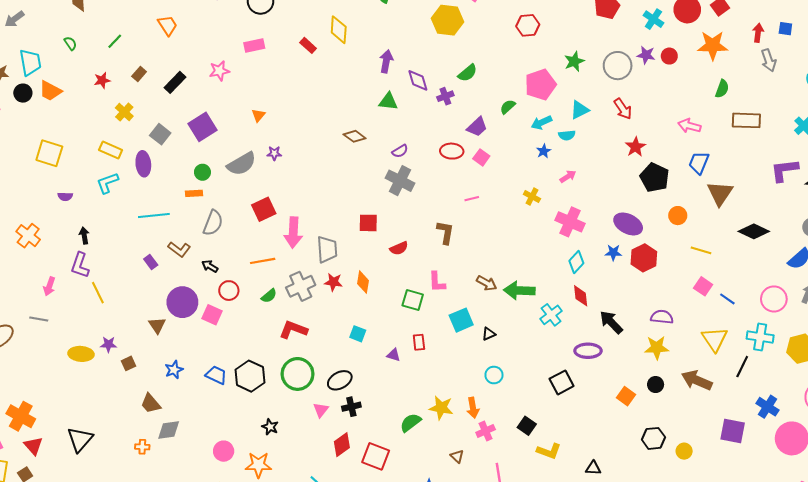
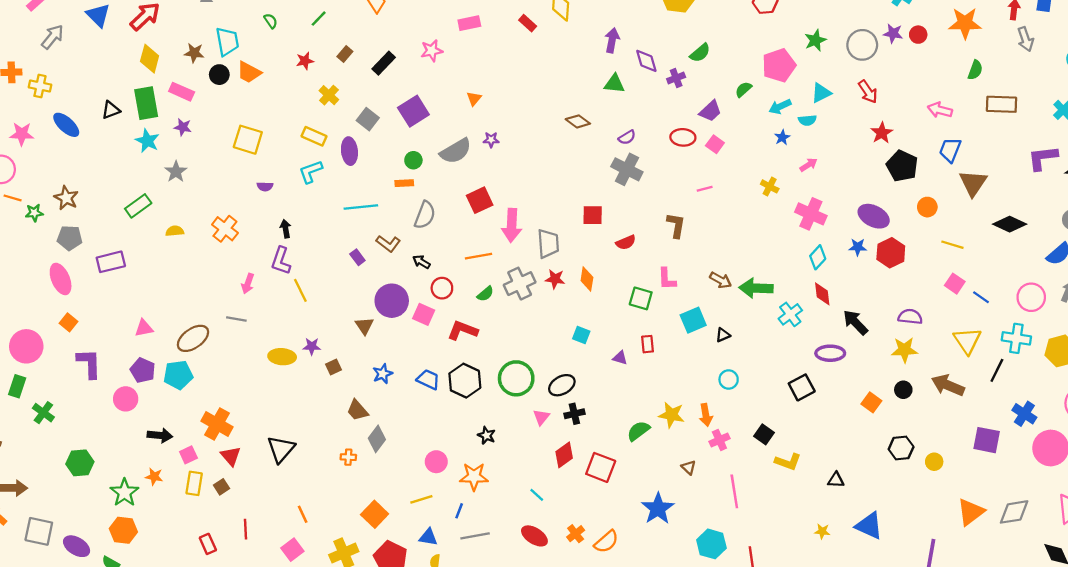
red L-shape: (293, 330) -> (463, 330), moved
gray diamond: (169, 430) -> (377, 439), turned -45

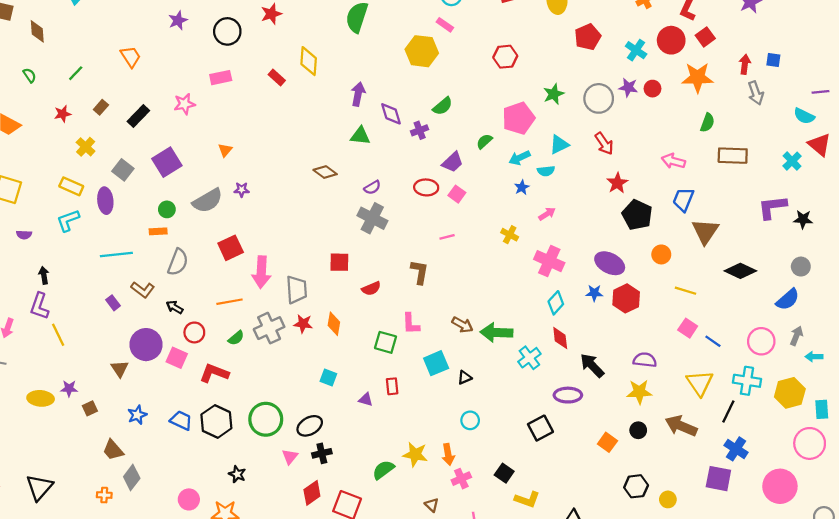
blue cross: (1024, 414) -> (736, 449), moved

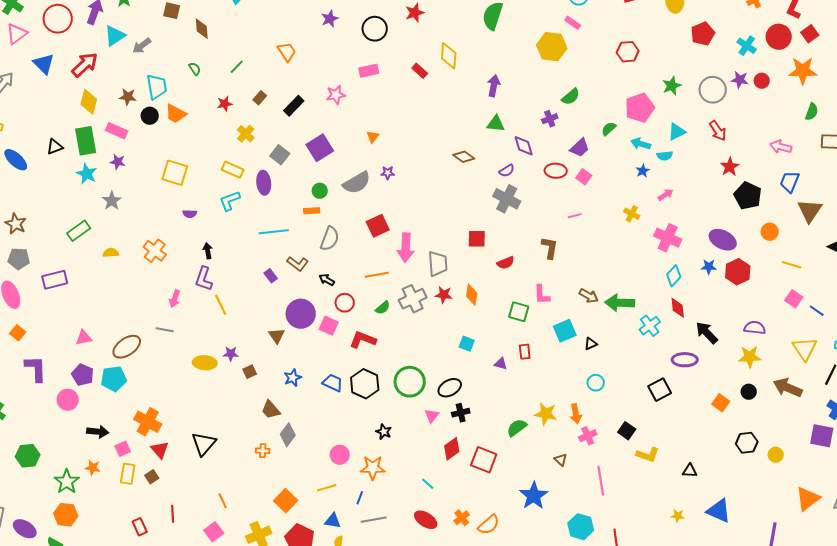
purple diamond: (391, 114) -> (524, 146), moved
cyan arrow: (520, 158) -> (641, 144), turned 42

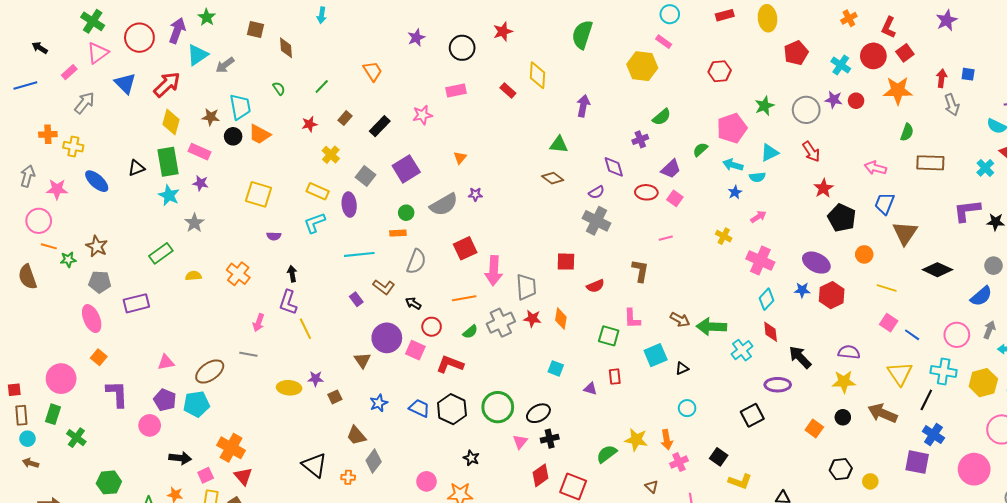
green triangle: (496, 124) -> (559, 144), moved
black triangle: (204, 444) -> (315, 465), moved, turned -32

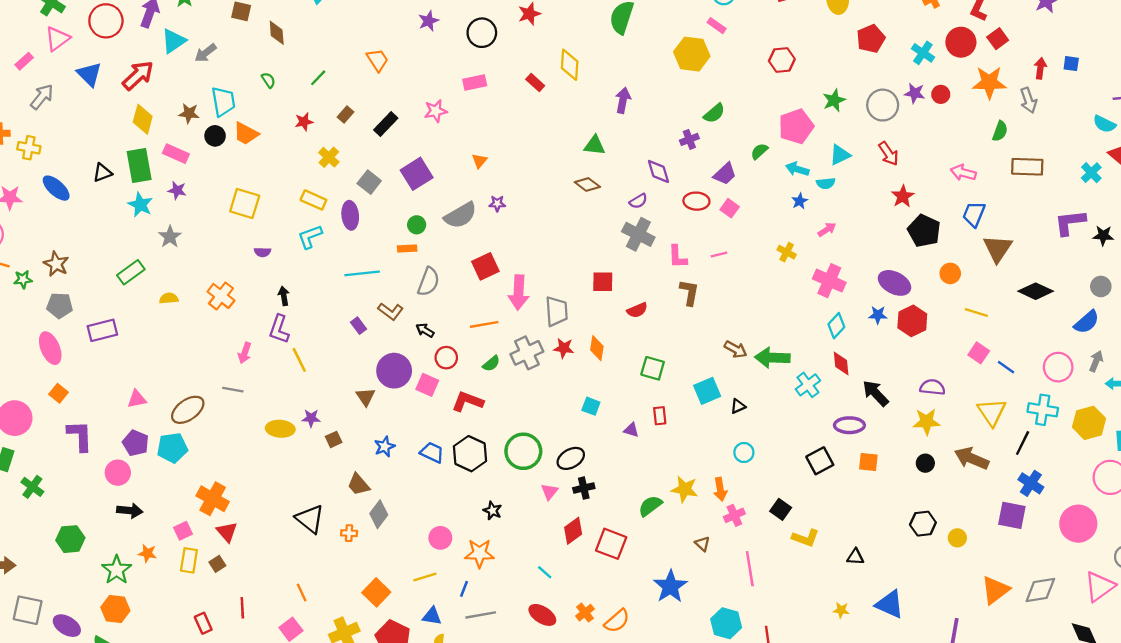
gray arrow: (952, 105) -> (1028, 100), moved
pink L-shape: (632, 319) -> (677, 257), moved
orange square: (814, 428) -> (868, 462), moved, turned -30
black arrow: (180, 458) -> (130, 511), moved

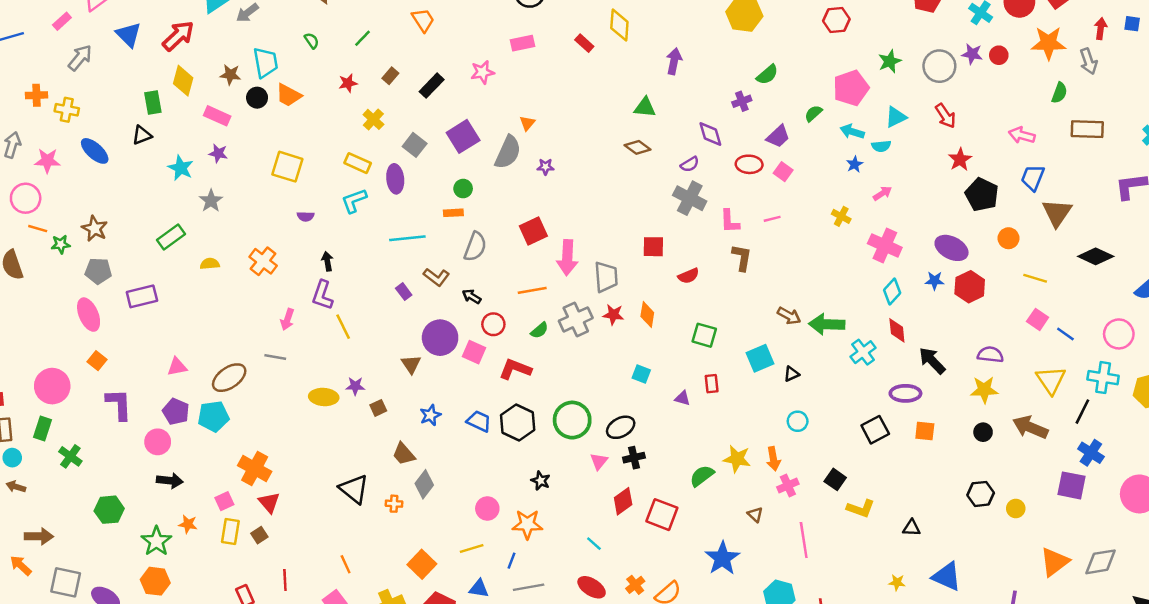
green rectangle: (139, 166) -> (153, 102), moved, size x0.7
gray semicircle: (460, 215) -> (508, 152), moved, turned -36

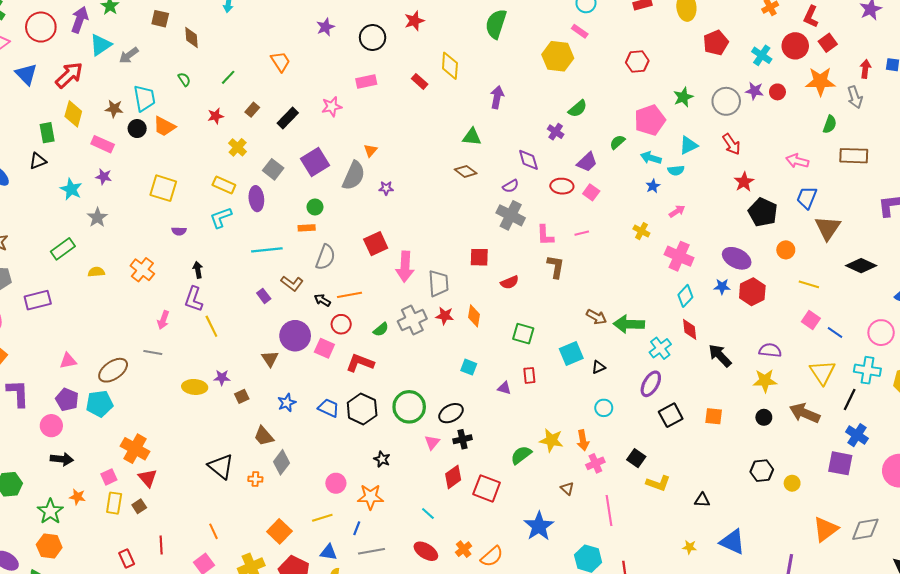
purple cross: (742, 101) -> (556, 132), turned -35
orange line: (532, 290) -> (350, 295), moved
purple ellipse: (905, 393) -> (651, 384), moved, turned -60

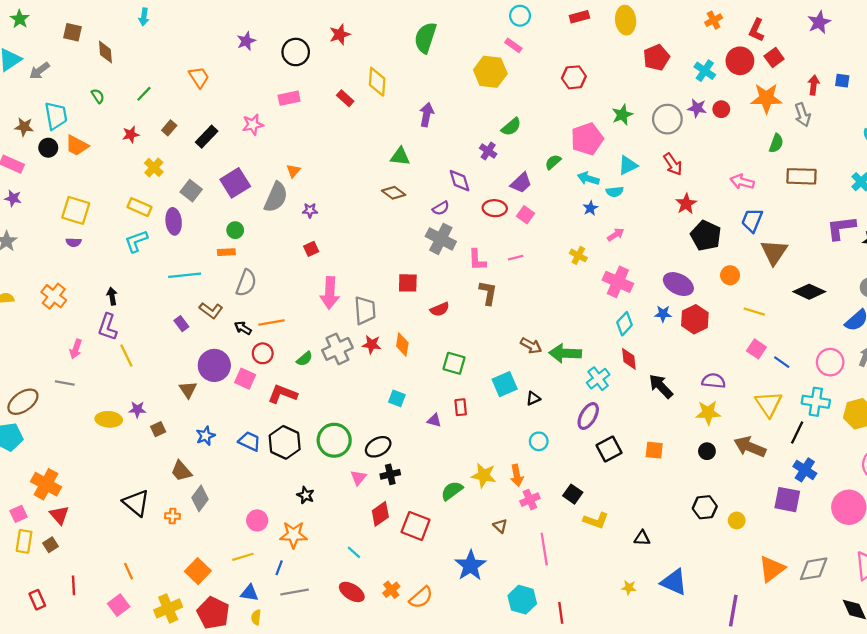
purple semicircle: (179, 231) -> (74, 242), moved
red square: (376, 244) -> (311, 249), moved, size x0.6

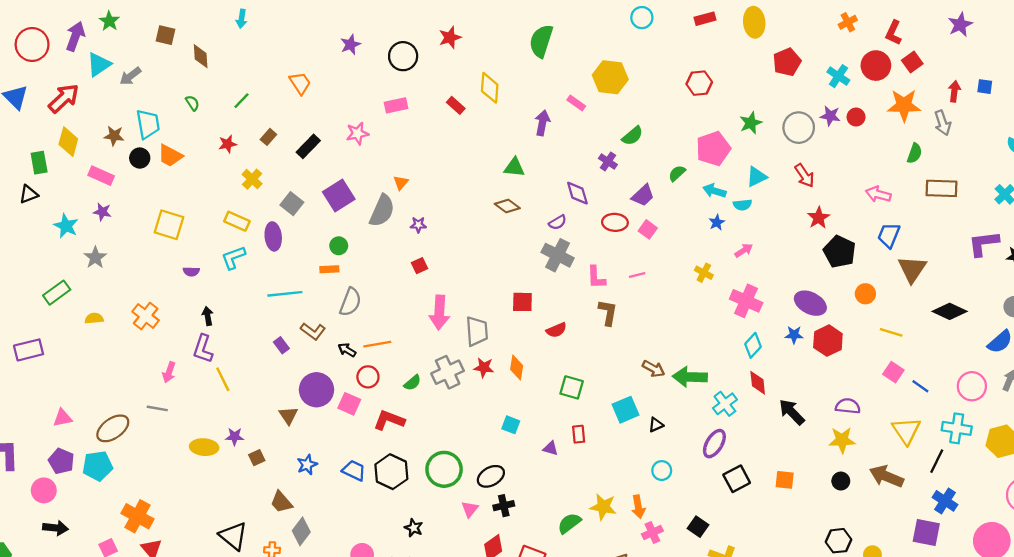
pink rectangle: (513, 45) -> (576, 103), moved
purple semicircle: (74, 242) -> (191, 272), moved

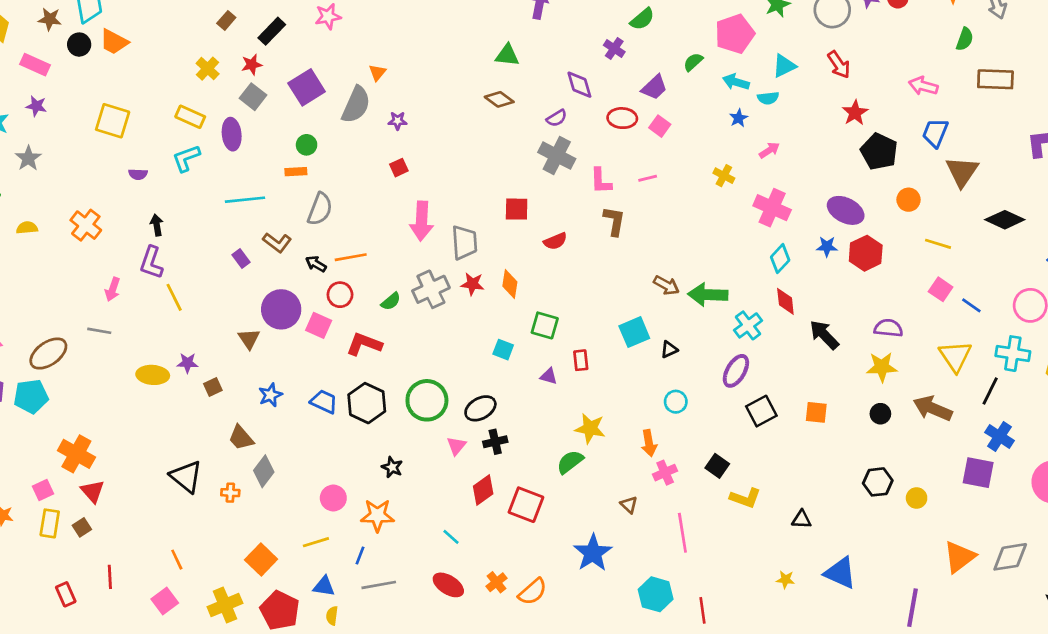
red star: (228, 144) -> (252, 65), moved
green square: (572, 387) -> (545, 325), moved
yellow star: (603, 507) -> (590, 428), moved

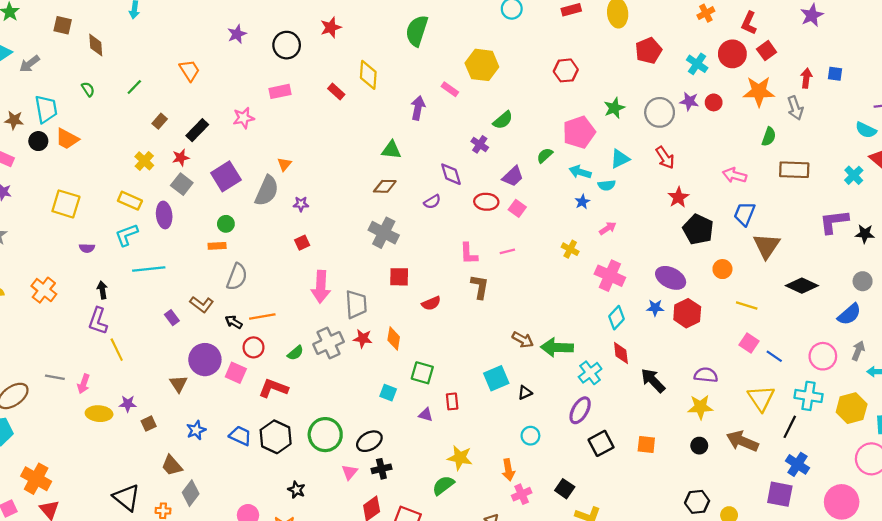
brown diamond: (499, 99) -> (385, 186), turned -35
gray cross: (557, 156) -> (384, 233), moved
cyan line: (245, 200) -> (149, 269), moved
pink arrow: (113, 289) -> (84, 384), moved

